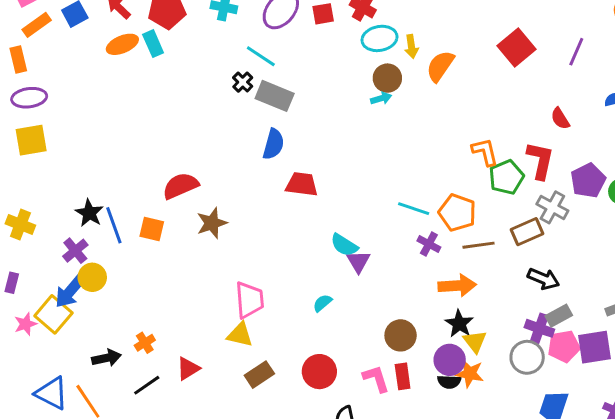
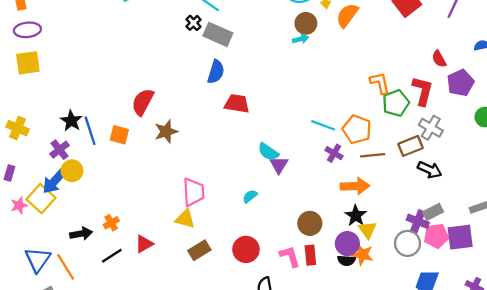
purple pentagon: (588, 180) -> (460, 83), moved
red semicircle: (180, 186) -> (143, 102), turned -40
black arrow: (543, 279) -> (430, 170), moved
blue triangle: (52, 393) -> (38, 260), turned 36

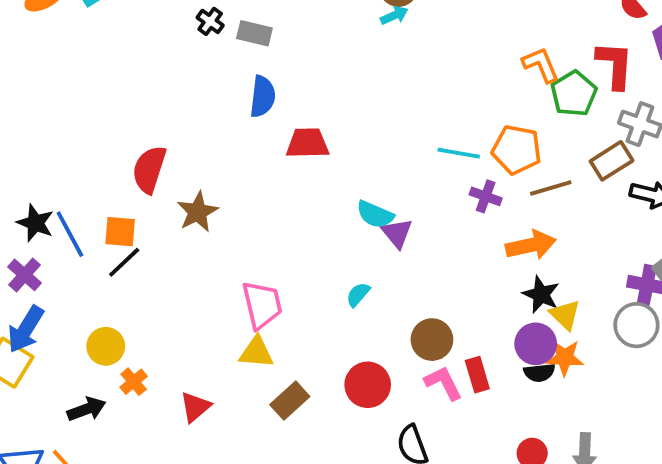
gray rectangle: (218, 34) -> (254, 33), size x0.7
yellow circle: (72, 171) -> (106, 346), moved
brown circle: (310, 223) -> (432, 340), moved
black line: (112, 256) -> (124, 262), moved

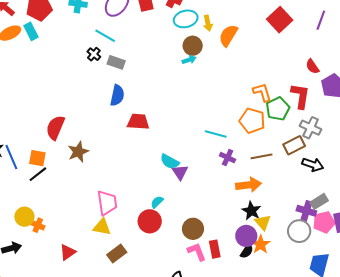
orange pentagon: (517, 150) -> (252, 121), moved
orange star: (565, 358) -> (261, 244), turned 30
black semicircle: (539, 373) -> (247, 251), turned -56
orange cross: (134, 382) -> (38, 225), moved, turned -32
red circle: (368, 385) -> (150, 221), moved

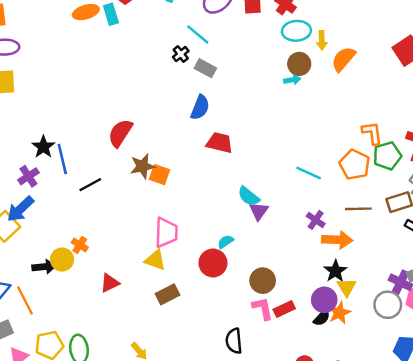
orange square: (37, 158) -> (159, 175), moved
purple cross: (228, 158) -> (316, 220), moved
yellow circle: (24, 217) -> (62, 260), moved
red rectangle: (215, 249) -> (284, 309), turned 66

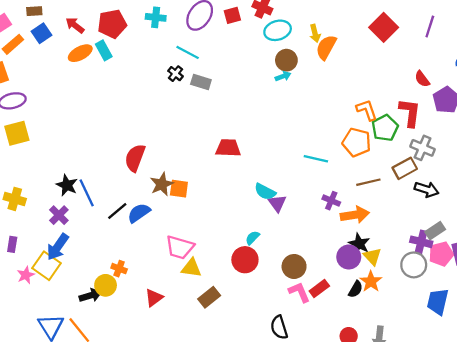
yellow arrow: (322, 40) -> (315, 33), moved
blue semicircle: (200, 107) -> (139, 213), moved, turned -135
pink trapezoid: (166, 232) -> (180, 247), moved, turned 116
purple circle: (324, 300) -> (349, 257), moved

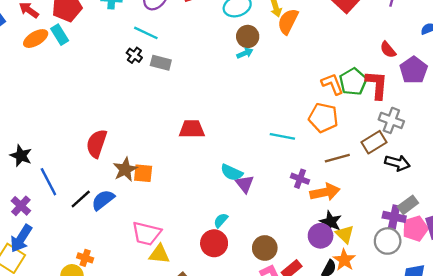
green pentagon: (385, 128) -> (353, 82), moved
black star: (67, 185) -> (21, 156), moved

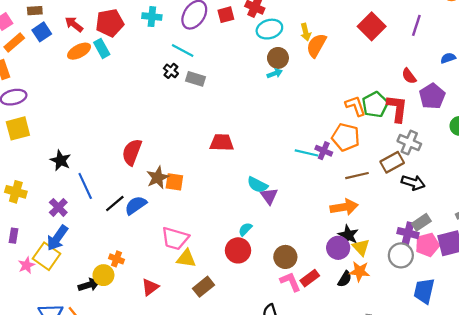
purple cross: (300, 179) -> (324, 151), moved
orange star: (344, 260) -> (359, 271), turned -30

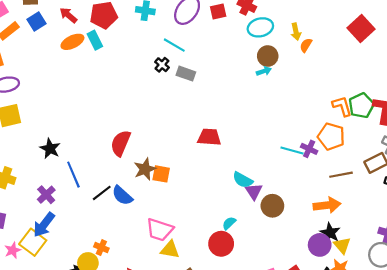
orange semicircle: (316, 45) -> (306, 45), size x0.6
blue semicircle: (136, 205) -> (122, 195), turned -105
brown circle: (285, 257) -> (272, 206), moved

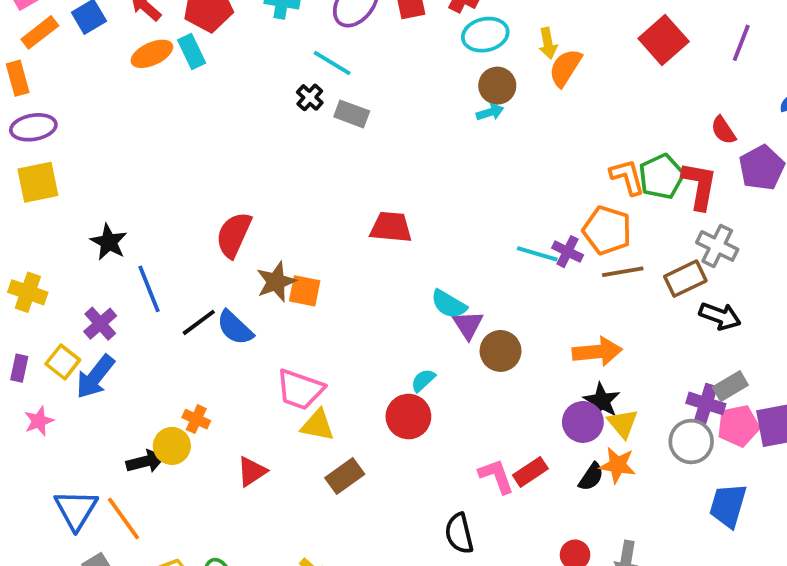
orange semicircle: (306, 45) -> (565, 68), size x1.5
brown line: (341, 175) -> (623, 272), moved
yellow square: (33, 242) -> (63, 362), moved, size x0.7

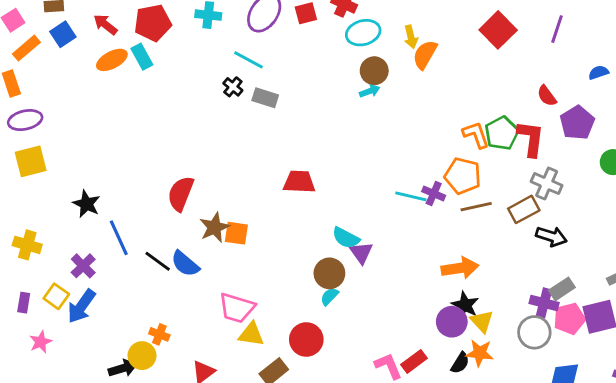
black line: (199, 322) -> (158, 261), turned 76
brown circle: (501, 351) -> (329, 273), moved
red circle: (408, 417) -> (306, 339), moved

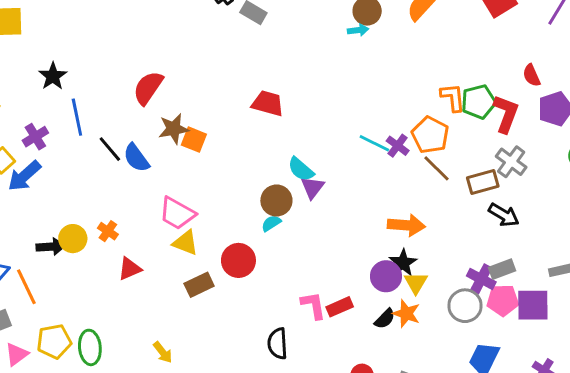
brown line: (476, 207) -> (436, 168), turned 44
orange cross: (159, 334) -> (108, 231), moved

